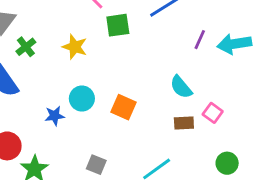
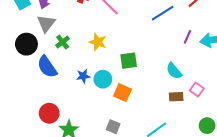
green square: (118, 25) -> (129, 61), moved
orange square: (124, 107) -> (122, 93), moved
blue star: (55, 116) -> (83, 76), moved

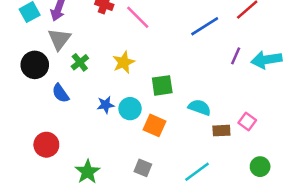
yellow star: (98, 42) -> (124, 62), turned 30
blue semicircle: (47, 67) -> (61, 93), size x0.7
cyan semicircle: (174, 71) -> (200, 107), moved, turned 150
red circle: (49, 113) -> (46, 145), moved

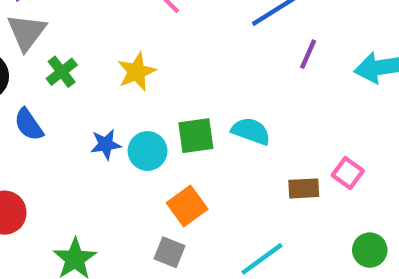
purple line: (236, 56) -> (308, 54), moved
green square: (162, 85) -> (196, 136), moved
cyan semicircle: (200, 107) -> (251, 131), moved
orange square: (154, 125) -> (187, 206), moved, turned 30

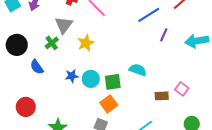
gray triangle: (26, 32) -> (64, 25), moved
green square: (196, 136) -> (113, 82), moved

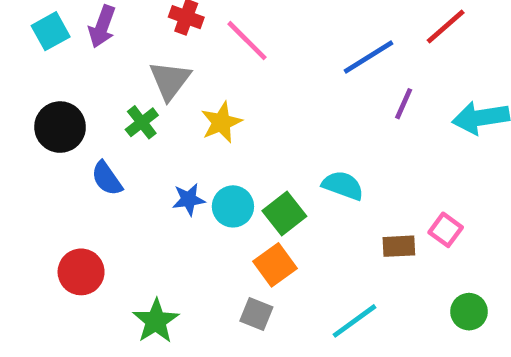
green square: (113, 82) -> (284, 213), turned -30

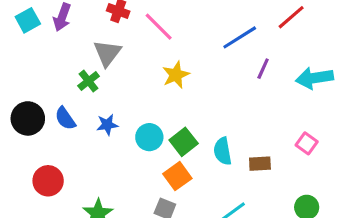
yellow star: (221, 122) -> (176, 75), moved
black circle: (60, 127) -> (28, 118), moved
cyan semicircle: (343, 185) -> (223, 151), moved, turned -120
blue star: (189, 199) -> (107, 125), moved
pink square: (446, 230) -> (307, 143), moved

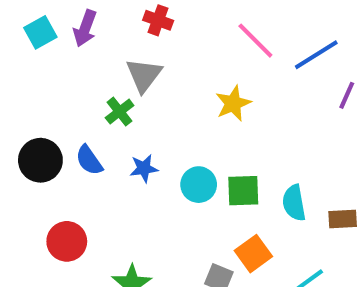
pink line: (159, 27) -> (255, 41), moved
green square: (184, 142) -> (243, 191), turned 36
orange square: (177, 176) -> (253, 254), moved

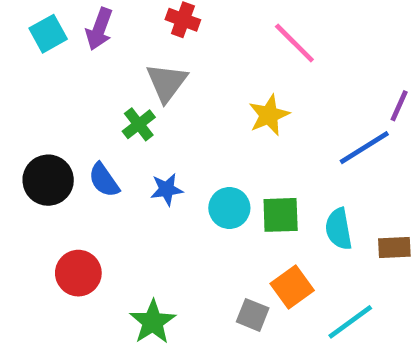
blue line: (316, 55) -> (364, 148), moved

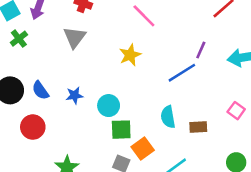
green cross: (139, 124) -> (19, 39), moved
green square: (281, 215) -> (121, 130), moved
red circle: (78, 273) -> (33, 127), moved

